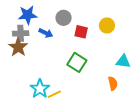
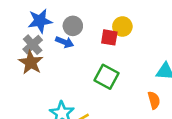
gray circle: (64, 18) -> (73, 26), moved
yellow circle: (107, 25) -> (122, 27), moved
gray cross: (21, 33) -> (33, 45), turned -35

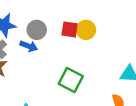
red square: (109, 37) -> (70, 29), moved

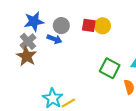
green square: (71, 80) -> (110, 68), moved

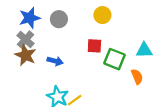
red square: (89, 25) -> (94, 46), moved
blue arrow: (55, 39) -> (55, 61), moved

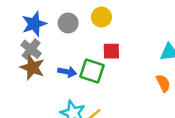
yellow circle: (102, 15) -> (101, 17), moved
green square: (114, 59) -> (92, 71), moved

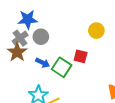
yellow circle: (101, 17) -> (96, 31), moved
gray circle: (68, 23) -> (41, 37), moved

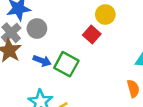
red square: (81, 56) -> (92, 34), moved, turned 32

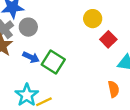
red square: (92, 34) -> (108, 39), moved

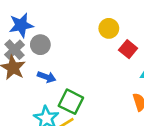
green square: (53, 62) -> (71, 102), moved

